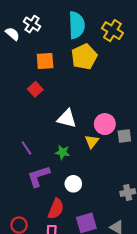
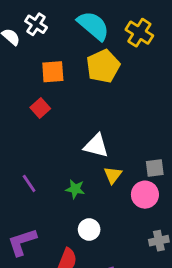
cyan semicircle: (77, 25) -> (93, 26), turned -48
white triangle: (67, 119) -> (96, 146), moved
pink circle: (105, 124) -> (145, 195), moved
purple L-shape: (39, 176) -> (22, 242), moved

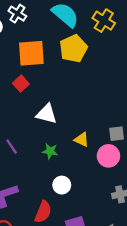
orange square: (53, 72) -> (31, 53), size x1.4
white triangle: (96, 146) -> (47, 114), moved
yellow triangle: (113, 175) -> (82, 140), turned -42

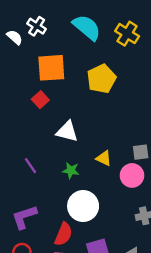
yellow pentagon: (73, 49) -> (101, 79), moved
white circle: (62, 185) -> (83, 206), size x1.6

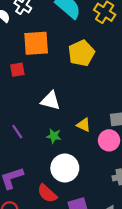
red square: (40, 100) -> (17, 70), moved, turned 32
red semicircle: (64, 234) -> (47, 193), turned 110

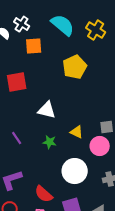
orange square: (36, 43) -> (34, 46), moved, size x0.7
red square: (17, 70) -> (17, 82), size x1.5
white circle: (65, 168) -> (75, 171), moved

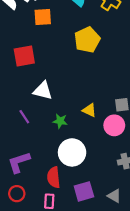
white triangle: (47, 110) -> (43, 91), moved
white circle: (75, 171) -> (72, 152), moved
red semicircle: (44, 194) -> (54, 177), turned 42

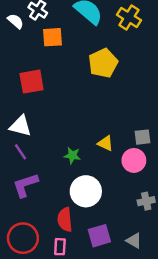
white triangle: (43, 91) -> (20, 126), moved
purple line: (24, 117) -> (20, 152), moved
purple L-shape: (19, 162) -> (25, 185), moved
red circle: (17, 194) -> (23, 238), size x1.6

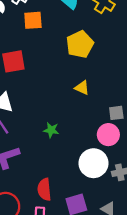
yellow triangle: (106, 143) -> (82, 88), moved
white circle: (86, 191) -> (93, 163), moved

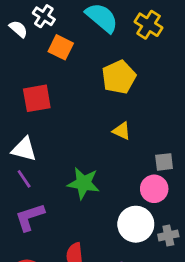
orange square: (33, 20) -> (61, 47), turned 30
green star: (51, 130) -> (83, 183), size x1.6

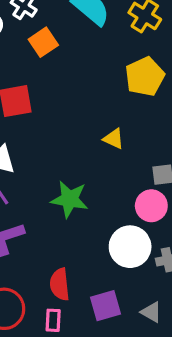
orange square: (61, 47) -> (43, 42), turned 30
yellow pentagon: (119, 77) -> (145, 77), moved

